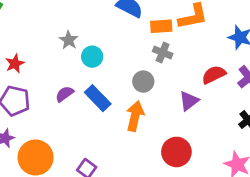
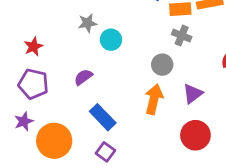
gray star: (69, 40) -> (87, 23), turned 30
blue rectangle: (98, 98) -> (103, 117), moved
purple triangle: (189, 101) -> (193, 94), moved

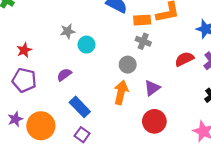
purple star: (24, 121) -> (15, 119), moved

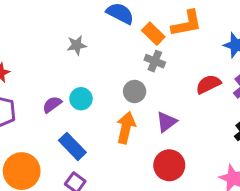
orange rectangle: (142, 20) -> (153, 34), turned 48
gray star: (68, 31) -> (77, 45), moved
cyan circle: (86, 45) -> (81, 99), moved

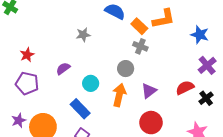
red semicircle: (208, 84) -> (185, 88), moved
cyan circle: (81, 99) -> (91, 83), moved
purple semicircle: (52, 105) -> (63, 69), moved

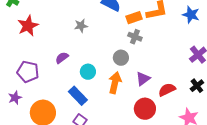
orange rectangle: (139, 26) -> (134, 18), turned -63
blue star: (200, 35) -> (191, 15), moved
red star: (27, 55) -> (28, 26), moved, size x1.5
red semicircle: (185, 88) -> (167, 90), moved
purple star: (19, 120) -> (15, 98), moved

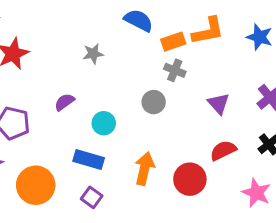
purple triangle: (143, 79) -> (219, 104), moved, turned -35
orange arrow: (115, 83) -> (145, 169), moved
blue rectangle: (78, 96) -> (89, 160), turned -30

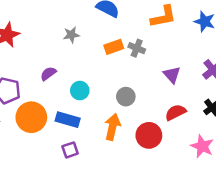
orange rectangle: (173, 42) -> (114, 47), moved
gray circle: (154, 102) -> (126, 97), moved
orange circle: (36, 185) -> (31, 117), moved
purple square: (92, 197) -> (70, 150), turned 35

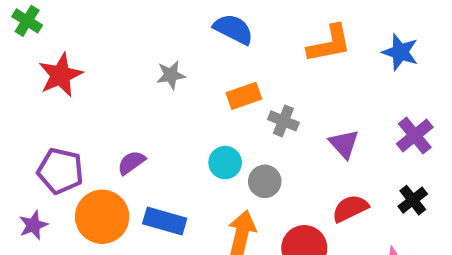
gray cross: (137, 48) -> (283, 121), moved
purple semicircle: (48, 74) -> (131, 163), moved
cyan circle: (80, 91) -> (225, 163), moved

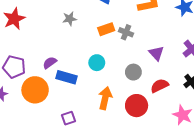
gray cross: (283, 121) -> (126, 32), moved
gray circle: (265, 181) -> (133, 72), moved
blue rectangle: (165, 221) -> (66, 77), moved

